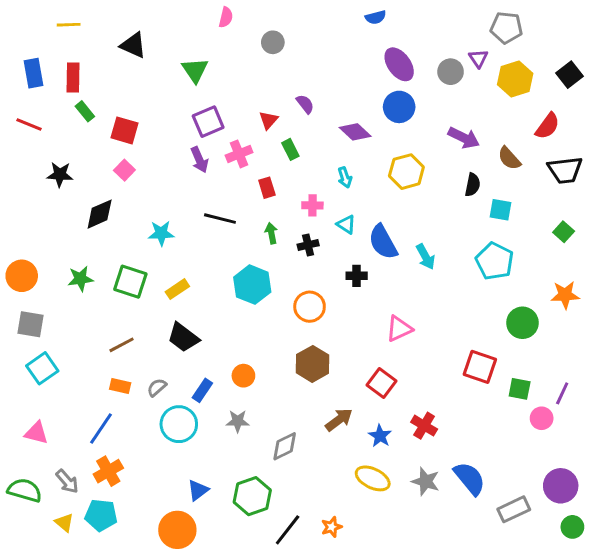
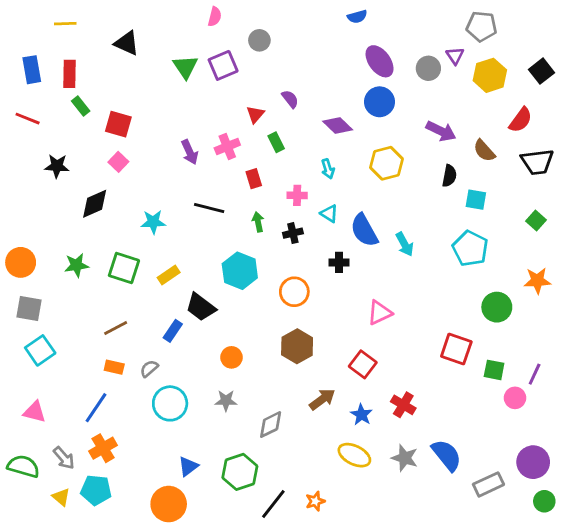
purple square: (208, 122) -> (223, 65), moved
black trapezoid: (183, 337) -> (201, 307), moved
blue rectangle: (202, 390) -> (173, 331), moved

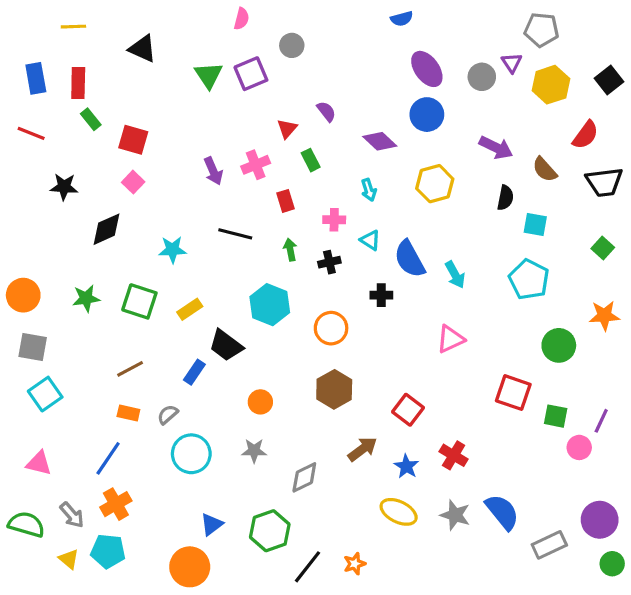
pink triangle: (380, 313) -> (450, 339), moved

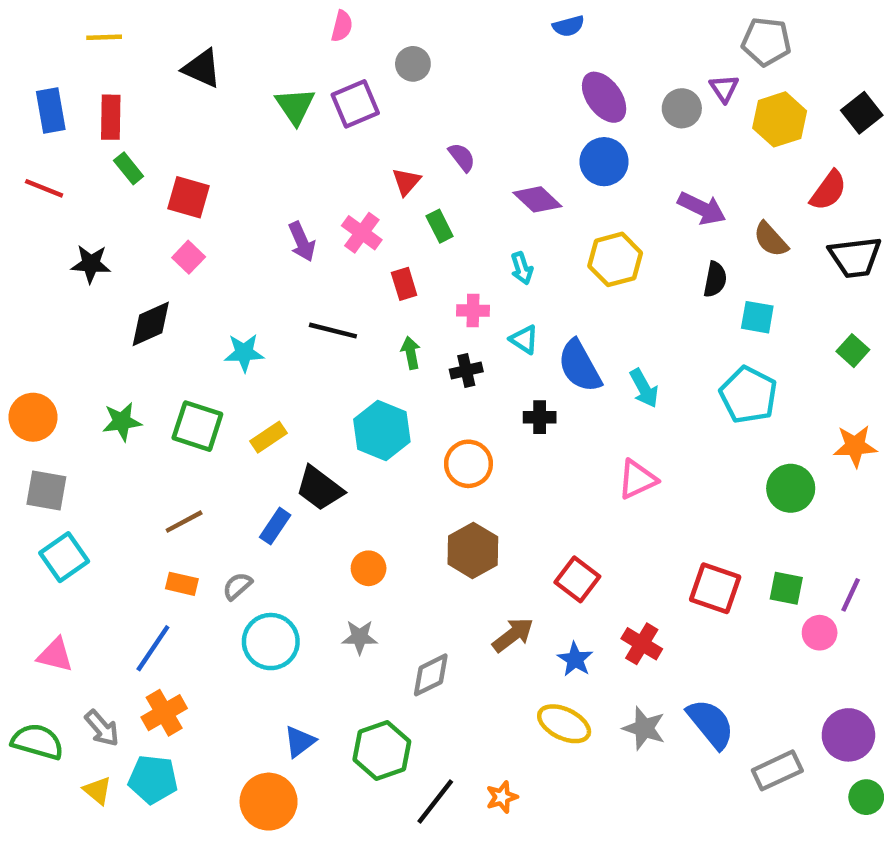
pink cross: (256, 165) -> (362, 233), turned -32
red square: (513, 393) -> (715, 588), moved

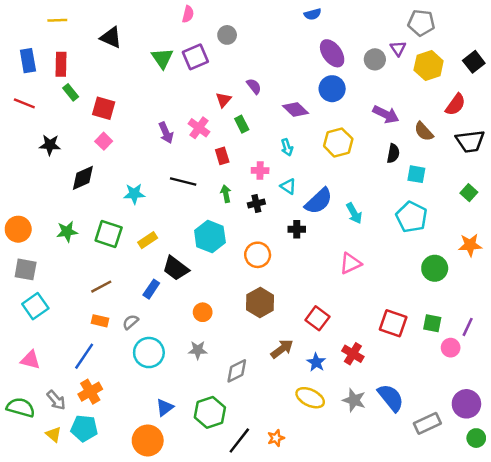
blue semicircle: (580, 366) -> (319, 201), turned -104

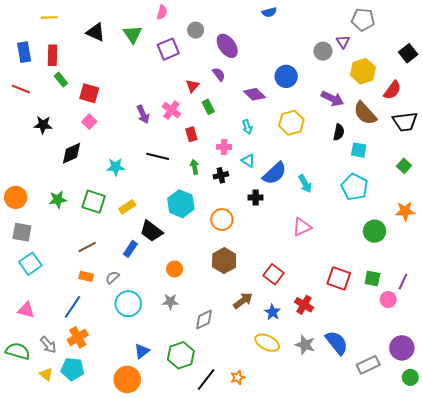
purple ellipse: (332, 53) -> (227, 46), moved
green triangle: (162, 58) -> (132, 34), moved
yellow hexagon: (429, 66) -> (363, 71), moved
brown semicircle: (424, 131) -> (365, 113), size x1.4

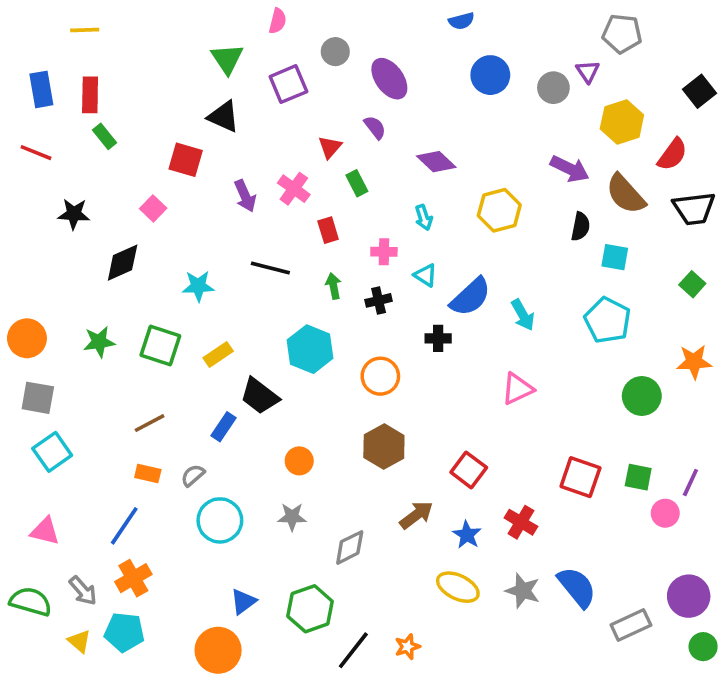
black triangle: (96, 32) -> (223, 117), moved
blue circle: (286, 76) -> (490, 75), moved
red square: (89, 93) -> (186, 160), moved

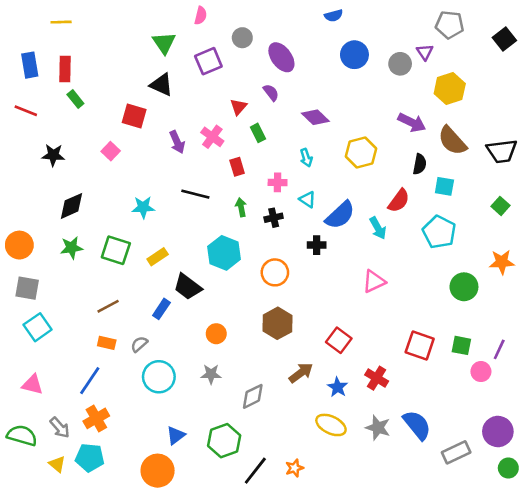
black square: (699, 91) -> (504, 39), moved
red semicircle: (672, 154) -> (399, 201), moved
black diamond: (123, 263) -> (72, 206), moved

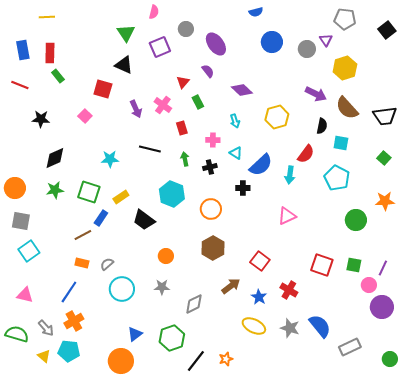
cyan arrow: (378, 228) -> (290, 175), turned 36
blue rectangle: (161, 309) -> (101, 218), moved
purple circle: (498, 432) -> (382, 307), moved

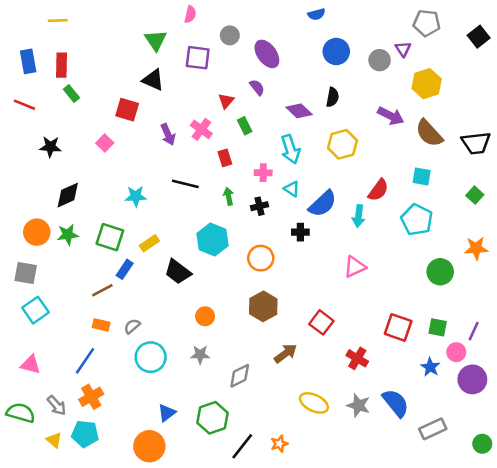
purple square: (160, 47) -> (198, 58), turned 30
cyan arrow: (235, 121) -> (290, 149), size x1.6
black semicircle: (322, 126) -> (333, 97), moved
orange circle: (15, 188) -> (37, 232), moved
blue star: (259, 297) -> (430, 367), moved

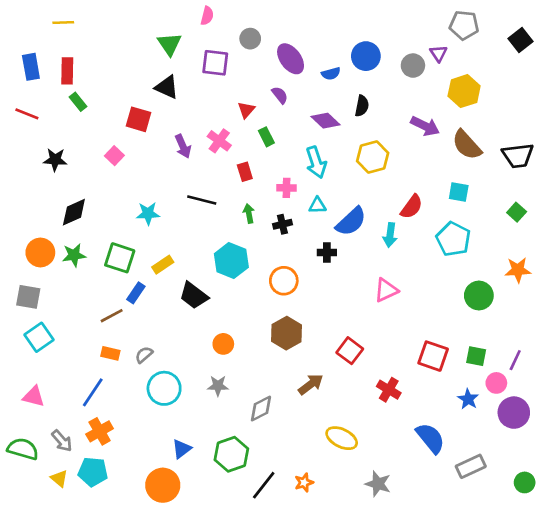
blue semicircle: (316, 14) -> (331, 74), moved
cyan triangle: (292, 189) -> (317, 205), turned -35
gray star: (359, 405) -> (378, 484), moved

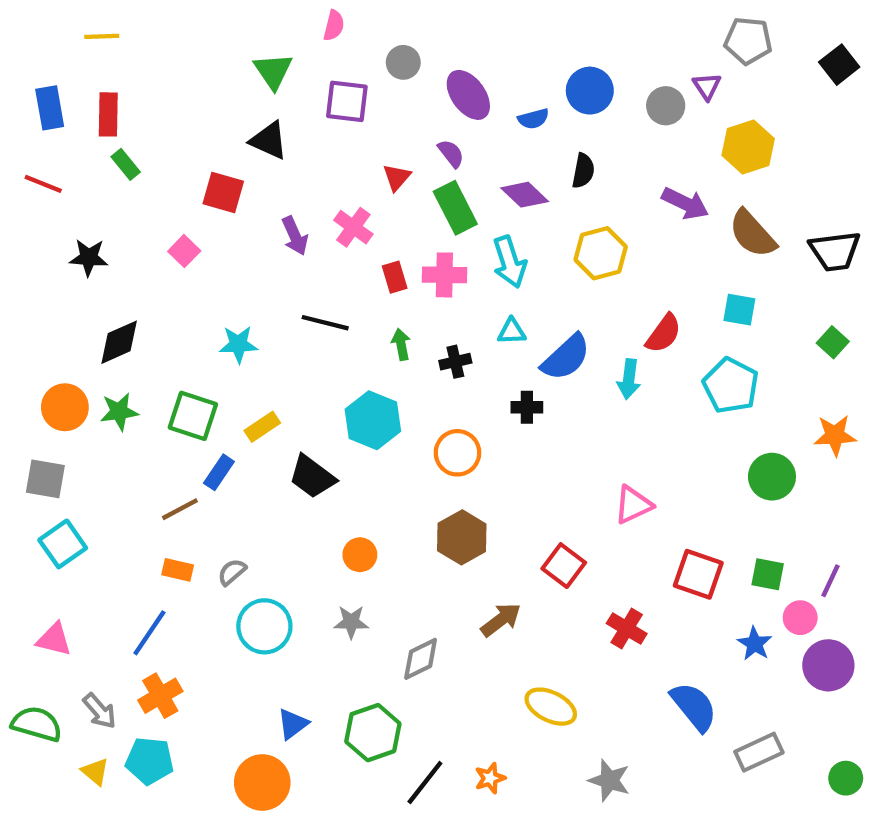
green rectangle: (266, 137) -> (455, 208), moved, size x1.6
pink cross: (287, 188) -> (444, 275), moved, size x1.4
pink triangle: (386, 290) -> (633, 505), moved

